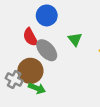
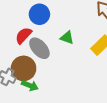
red semicircle: (30, 37) -> (23, 35), turned 72
green triangle: (75, 39) -> (67, 38), turned -32

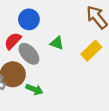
green arrow: (30, 85) -> (34, 89), moved

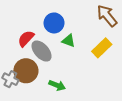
blue circle: (29, 19) -> (54, 23), moved
green arrow: (34, 89) -> (57, 85), moved

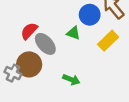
blue circle: (54, 23) -> (90, 15), moved
green arrow: (57, 85) -> (71, 80), moved

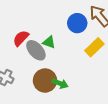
green triangle: (73, 33) -> (49, 42), moved
brown circle: (29, 64) -> (45, 81), moved

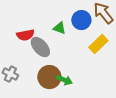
red semicircle: (21, 38) -> (25, 35), turned -144
green triangle: (49, 42) -> (59, 28), moved

